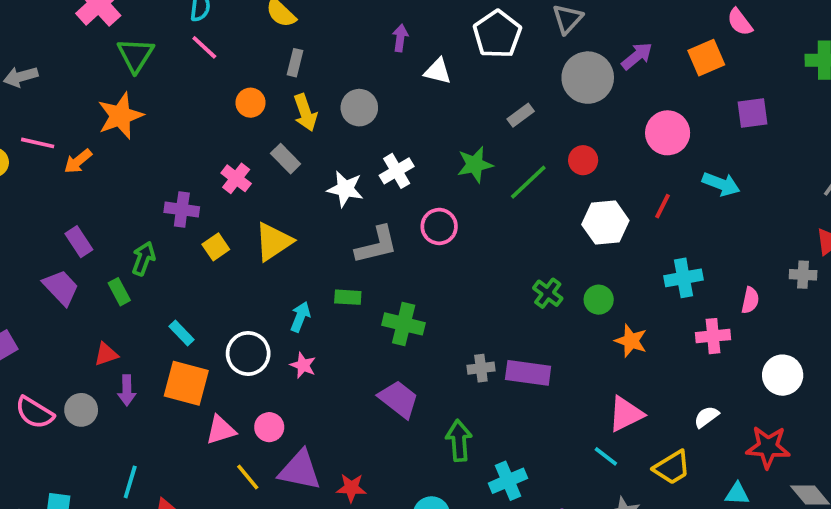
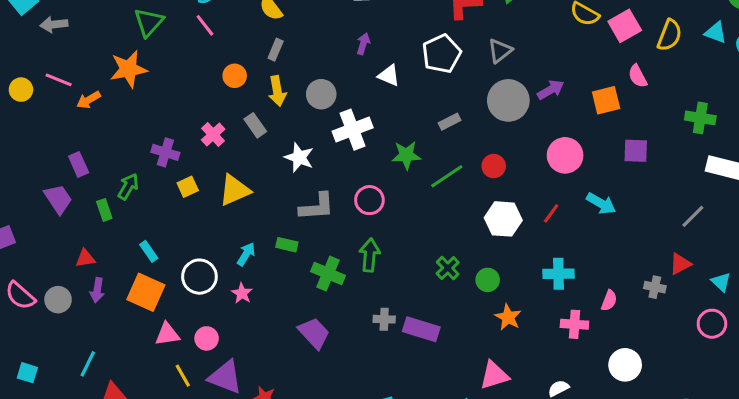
white cross: (397, 171) -> (353, 130), moved, size x1.4
green arrow: (459, 440) -> (370, 255), moved

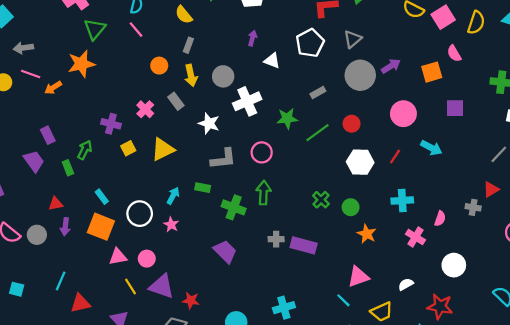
gray arrow: (54, 24) -> (23, 48), moved
pink cross: (574, 324) -> (416, 237), turned 30

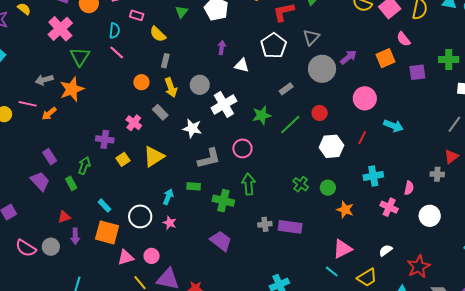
gray arrow: (23, 48) -> (44, 80), moved
purple square: (455, 108) -> (417, 72), moved
white circle: (454, 265) -> (430, 216), moved
red star: (440, 307) -> (419, 267), turned -30

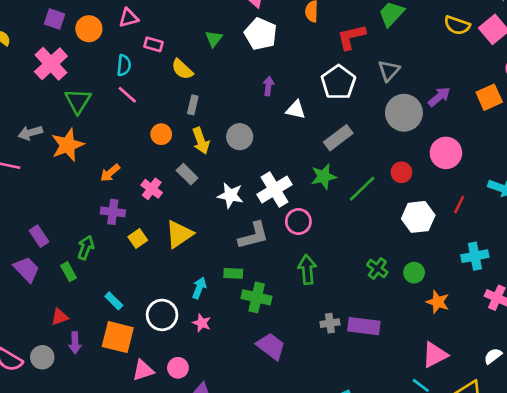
gray rectangle: (286, 89) -> (338, 138), moved, size x1.5
pink circle: (365, 98) -> (446, 153), moved
white cross: (224, 104) -> (274, 189), moved
orange arrow: (49, 114) -> (110, 173), moved
green cross: (223, 201) -> (257, 297), moved

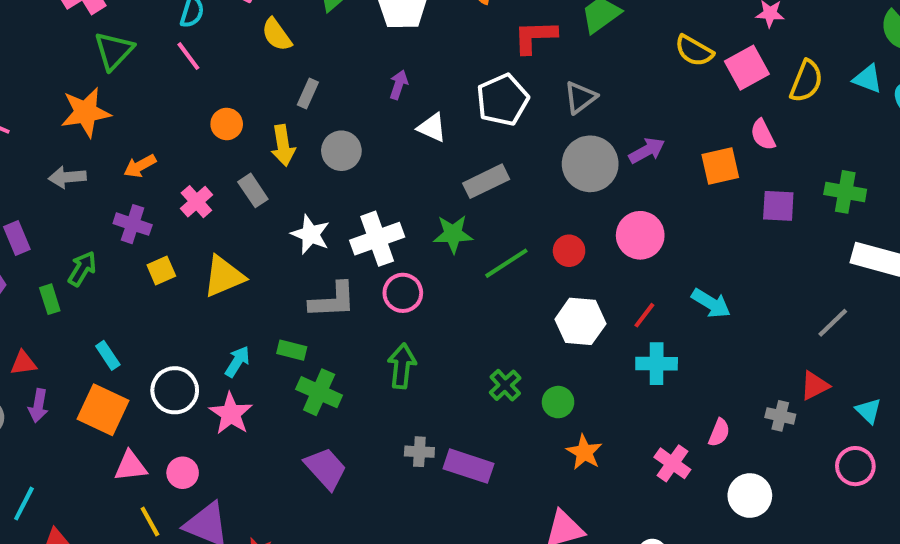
gray rectangle: (193, 105) -> (308, 94), moved
gray arrow: (30, 133) -> (67, 177), moved
cyan cross: (475, 256) -> (657, 364), moved
pink star: (202, 323) -> (231, 414), size x1.5

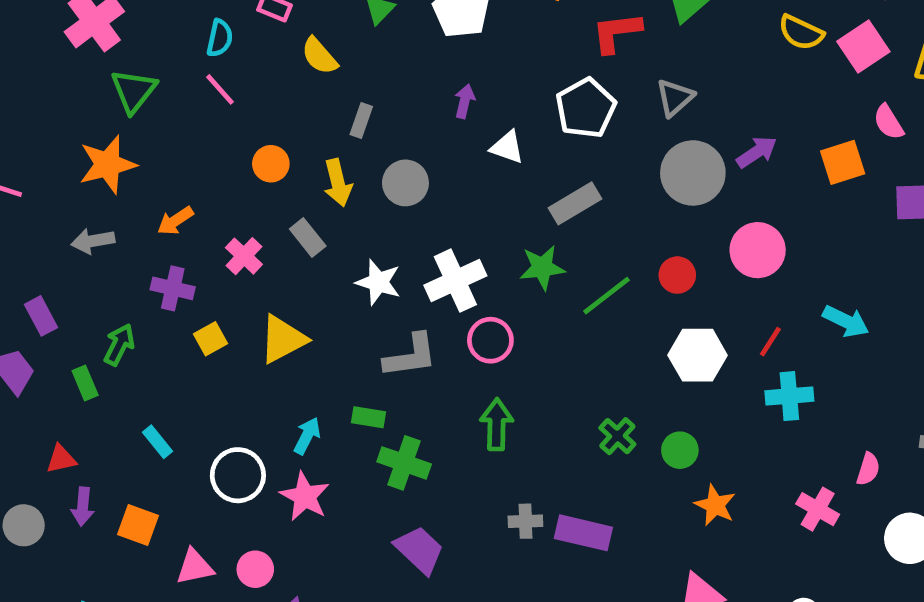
orange square: (103, 410) -> (138, 525), moved, size x0.7

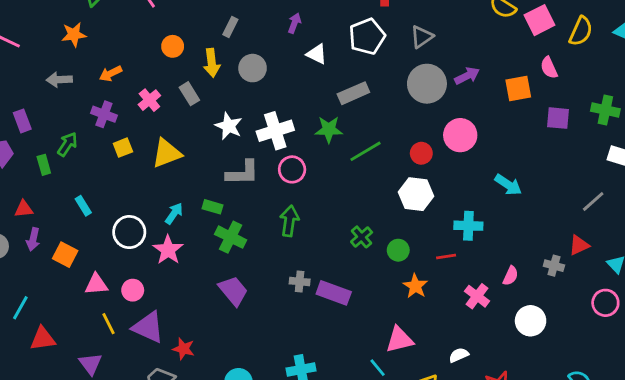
orange star: (107, 164) -> (74, 34), size x0.7
red circle: (677, 275) -> (421, 153), moved
red line: (770, 342) -> (446, 257), moved, turned 42

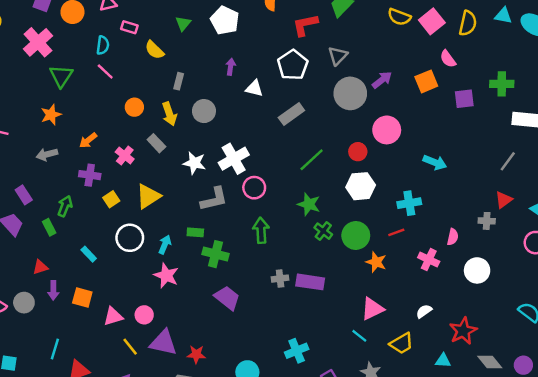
green star: (329, 129) -> (309, 204), moved, turned 30
white circle: (129, 232) -> (130, 238), moved
green circle: (398, 250) -> (356, 235), size x1.5

